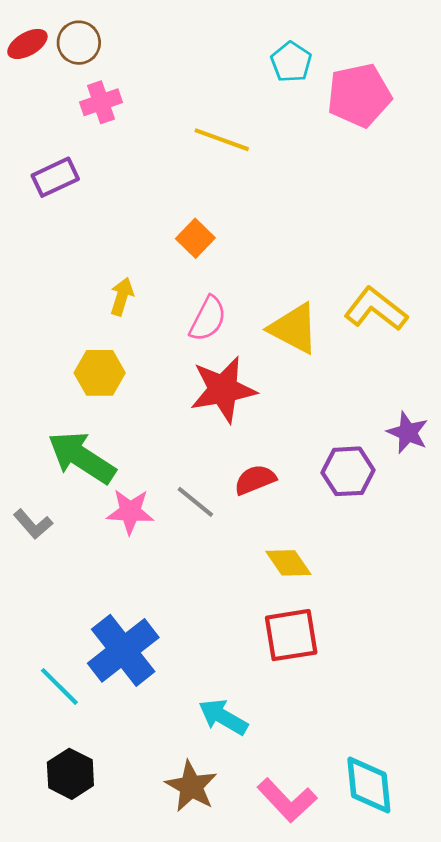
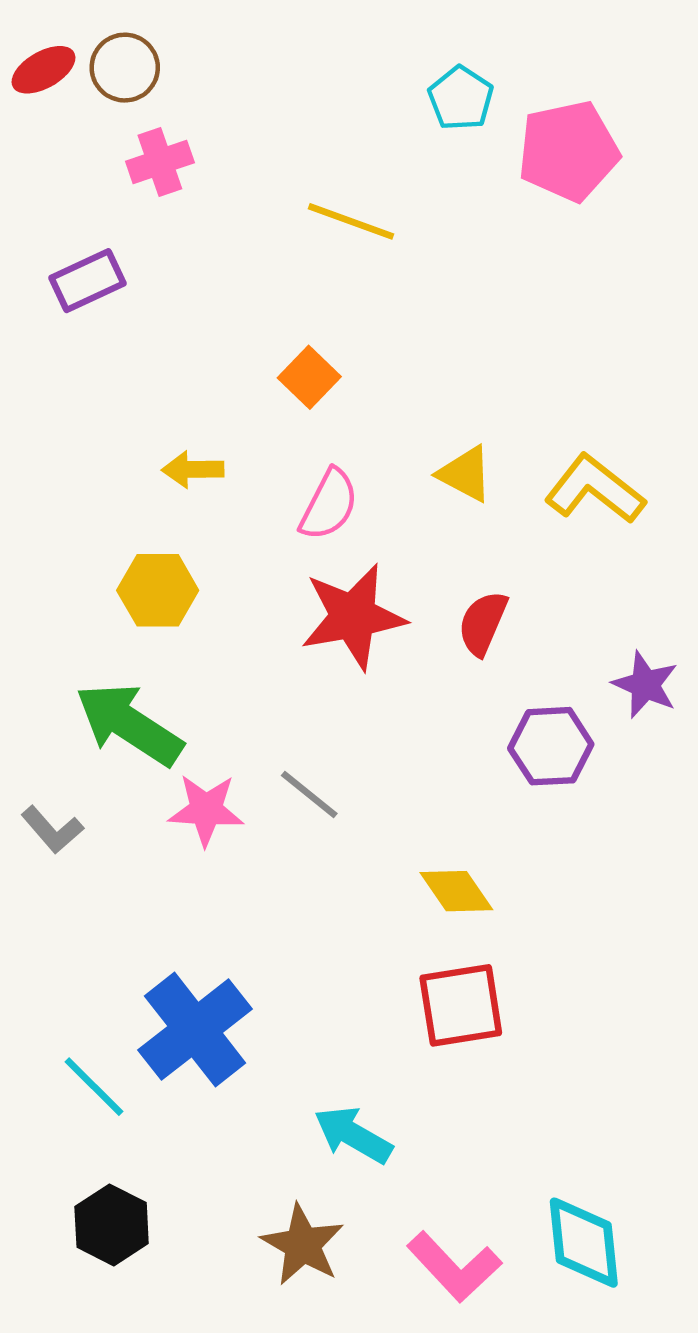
yellow arrow: (122, 297) -> (193, 469), turned -108
yellow triangle: (294, 328) -> (465, 474), moved, size x0.7
red semicircle: (255, 480) -> (483, 623), moved, turned -45

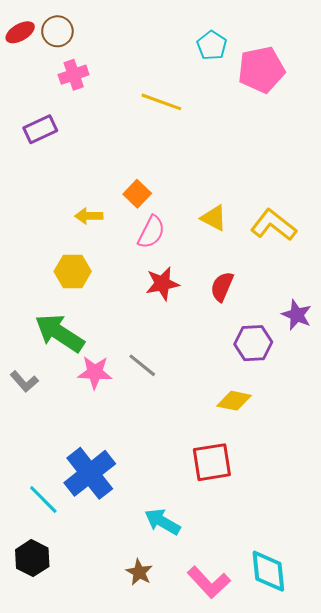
orange square: (309, 377) -> (137, 194), moved
red star: (353, 617) -> (162, 284), size x0.7
yellow diamond: (456, 891) -> (234, 401), moved, turned -44
black hexagon: (112, 1225) -> (32, 558), moved
brown star: (303, 1245) -> (139, 572), size x0.7

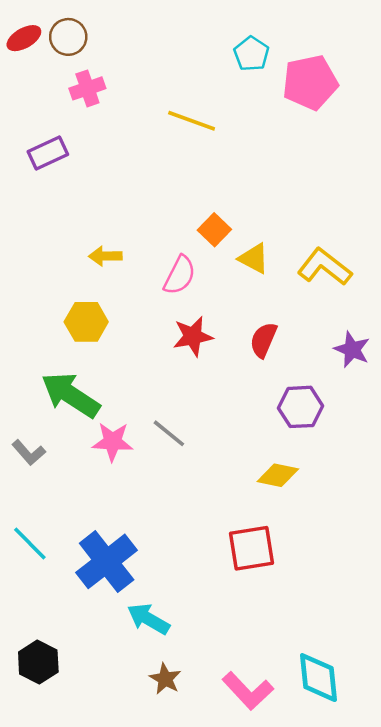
orange square: (137, 194) -> (214, 230), moved
purple star: (297, 315) -> (352, 349), moved
cyan line: (43, 500) -> (30, 543), moved
cyan arrow: (162, 522) -> (148, 619), moved

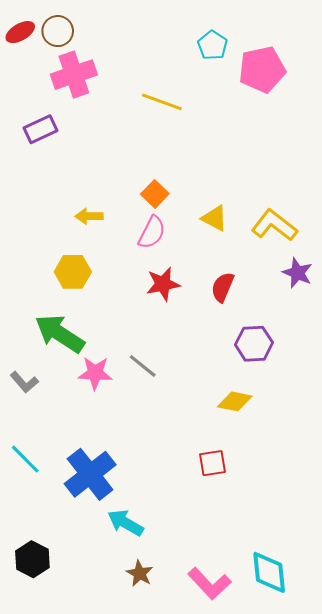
pink cross: (87, 88) -> (74, 75), size x1.5
orange square: (214, 230) -> (155, 194), moved
purple star: (352, 349) -> (297, 273), moved
red square: (251, 548) -> (212, 463), size x0.7

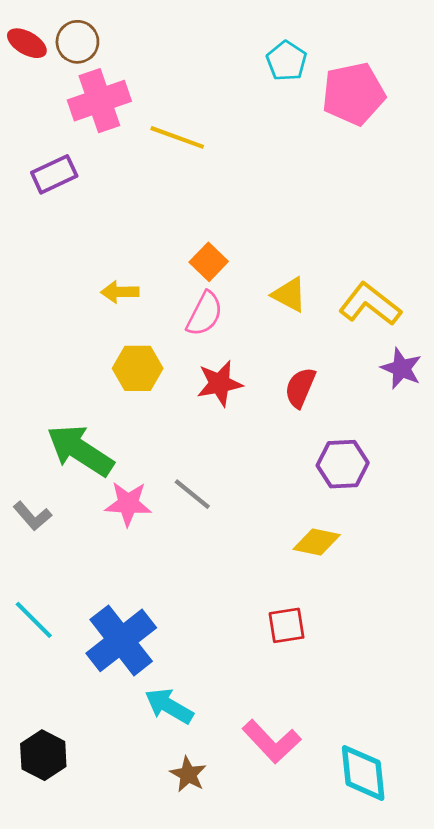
red ellipse: (20, 32) -> (27, 43), turned 60
yellow line: (162, 102) -> (177, 137), moved
yellow hexagon: (73, 272) -> (138, 368), moved
pink L-shape: (209, 584) -> (272, 742), moved

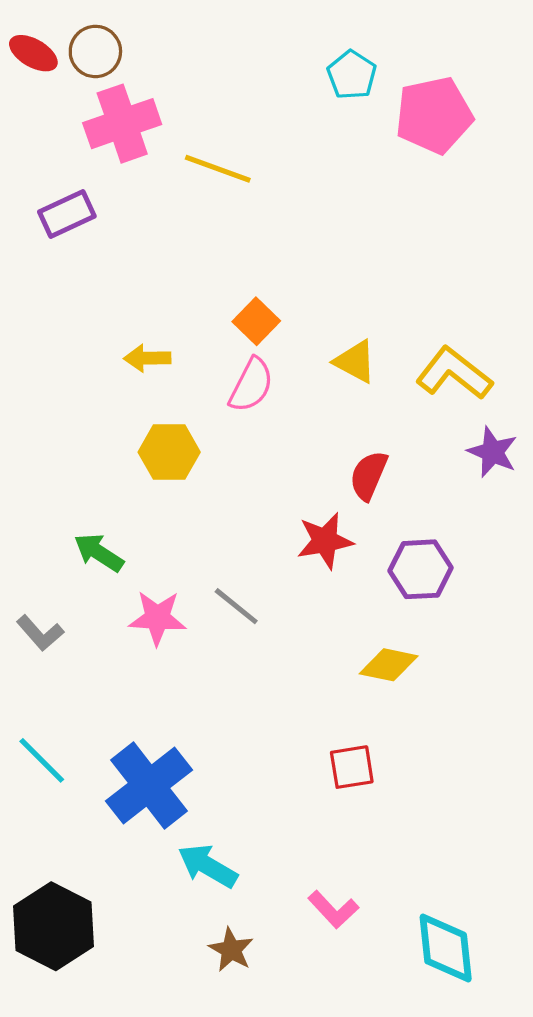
red star: (220, 383) -> (325, 541), moved
green arrow: (80, 450) -> (99, 553), size x0.6
pink L-shape: (272, 742) -> (333, 910), size x0.7
black hexagon: (43, 755) -> (53, 926), size x1.4

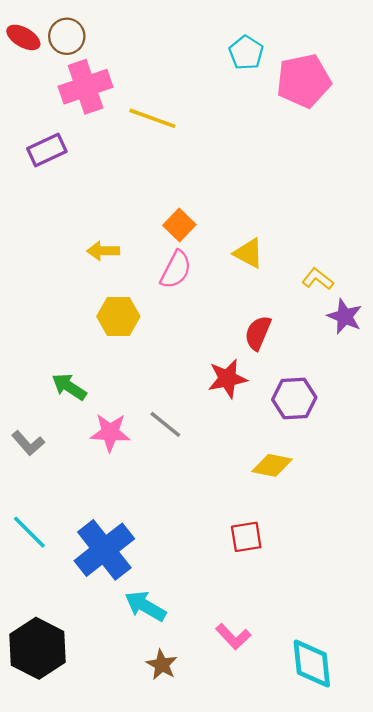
yellow L-shape: (454, 373) -> (318, 279), moved, size x0.6

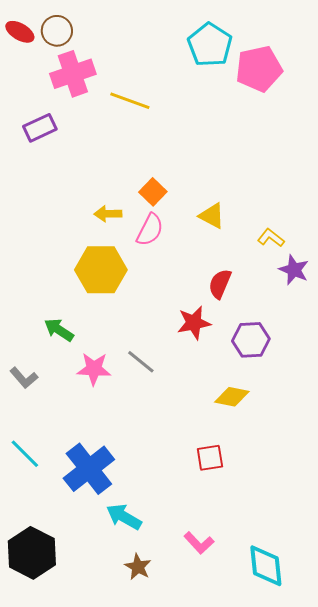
cyan pentagon: (246, 53) -> (210, 45), size x1.5
yellow arrow: (103, 251) -> (108, 214), moved
yellow hexagon: (118, 316) -> (101, 270), size x1.4

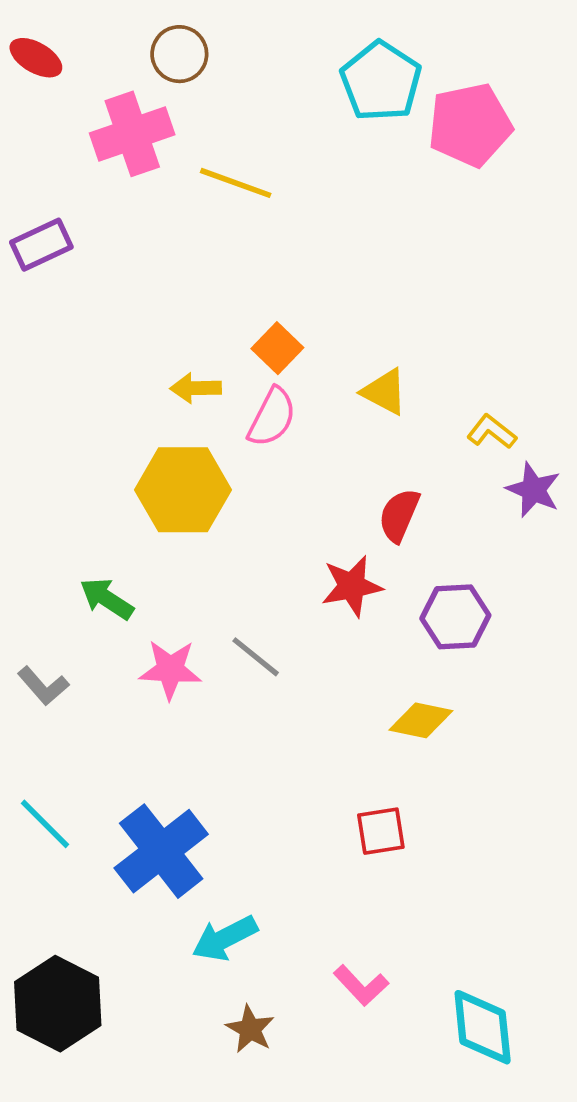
brown circle: (57, 31) -> (179, 54), moved
purple rectangle: (40, 128) -> (41, 245), moved
cyan arrow: (124, 517) -> (225, 938), turned -57

